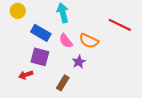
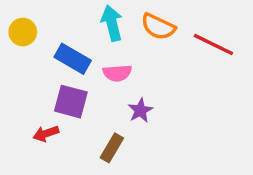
yellow circle: (18, 11) -> (23, 32), moved
pink semicircle: (66, 41) -> (117, 73), turned -56
orange semicircle: (89, 41) -> (158, 27), moved

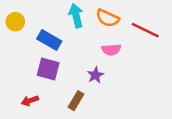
pink semicircle: (117, 73) -> (111, 50), moved
red arrow: (46, 134) -> (30, 101), moved

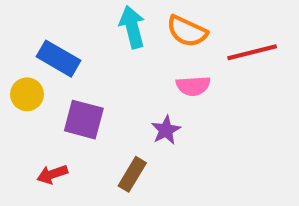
yellow circle: (15, 22) -> (27, 94), moved
red line: (145, 30) -> (252, 52), turned -40
blue rectangle: (49, 40) -> (59, 59), moved

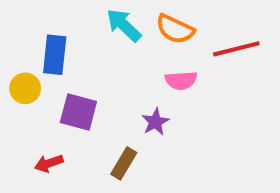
cyan arrow: (132, 27) -> (124, 25), turned -33
blue rectangle: (59, 59) -> (55, 55), turned 66

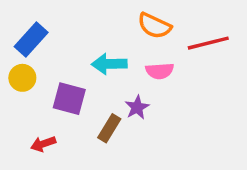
cyan arrow: (124, 25) -> (109, 64), moved, turned -44
blue rectangle: (55, 55) -> (31, 40), moved, turned 36
brown rectangle: (124, 163) -> (109, 128), moved

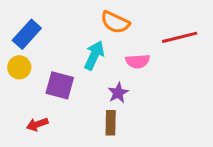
orange semicircle: (154, 26) -> (115, 22), moved
cyan arrow: (109, 64) -> (94, 55), turned 116
brown rectangle: (109, 128) -> (111, 123), moved, turned -30

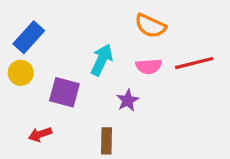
orange semicircle: (115, 22) -> (150, 26), moved
red line: (180, 37) -> (194, 63), moved
brown rectangle: (111, 123) -> (107, 141), moved

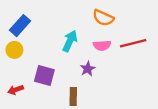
purple square: (64, 92) -> (44, 75), moved
red arrow: (40, 134) -> (16, 90), moved

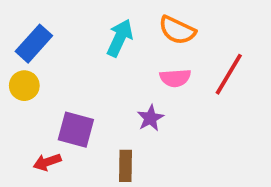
cyan arrow: (70, 41) -> (120, 38), moved
red line: (133, 43) -> (229, 74), turned -45
red arrow: (16, 90) -> (47, 162), moved

